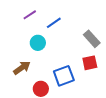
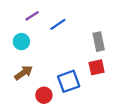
gray rectangle: (92, 39) -> (99, 42), turned 30
cyan circle: (38, 43) -> (21, 42), moved

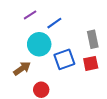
cyan circle: (21, 42) -> (39, 44), moved, size x1.5
blue square: (69, 81) -> (64, 59), moved

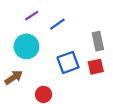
cyan circle: (39, 44) -> (26, 46), moved
brown arrow: (22, 68) -> (14, 77), moved

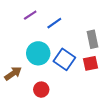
cyan circle: (26, 46) -> (38, 53), moved
blue square: (68, 62) -> (64, 59), turned -35

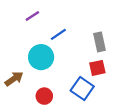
blue line: (54, 23) -> (58, 34), moved
blue square: (64, 59) -> (82, 88), moved

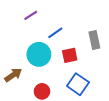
red square: (97, 68) -> (70, 55), moved

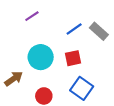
blue line: (55, 33) -> (74, 29), moved
gray rectangle: (94, 40) -> (99, 31), moved, turned -36

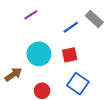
gray rectangle: (99, 31) -> (94, 19), moved

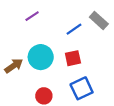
brown arrow: (13, 74) -> (14, 66), moved
blue square: (78, 84) -> (82, 88), turned 30

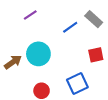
red square: (73, 58) -> (96, 55), moved

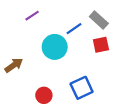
cyan circle: (38, 54) -> (55, 47), moved
red square: (96, 55) -> (101, 45), moved

